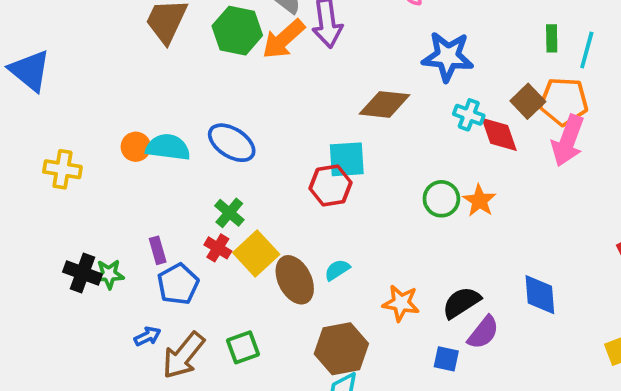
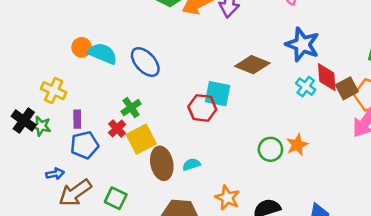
red diamond: (499, 134) -> (327, 77), moved
yellow cross: (62, 169) -> (54, 91), moved
green circle: (441, 199) -> (270, 149), moved
green square: (243, 347) -> (116, 198), turned 30

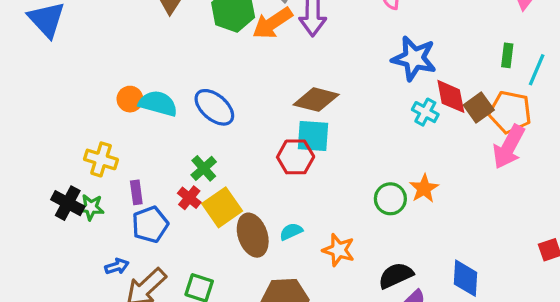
brown diamond: (252, 65) -> (316, 100), moved
orange star: (227, 198) -> (339, 250), moved

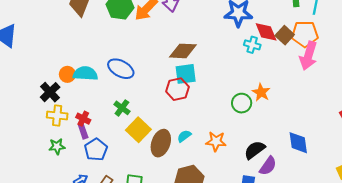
red cross: (189, 198) -> (83, 119), moved
black cross: (68, 203) -> (50, 92), moved, turned 30
brown ellipse: (253, 235) -> (161, 143), turned 50

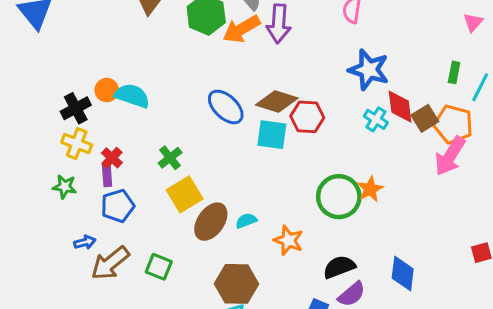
blue ellipse: (121, 69) -> (226, 107), moved
red hexagon: (177, 89) -> (307, 117), moved
green circle: (242, 103) -> (339, 197), size x1.5

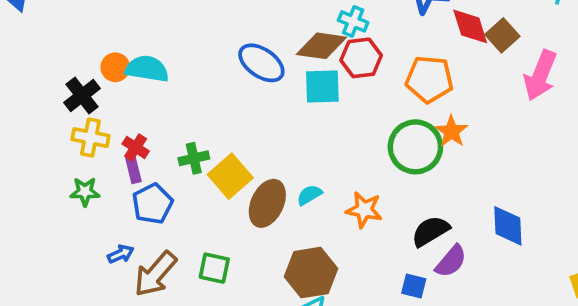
cyan cross: (376, 119) -> (353, 21), moved
orange pentagon: (453, 124) -> (429, 79), moved
green cross: (170, 158) -> (194, 158), moved, turned 35

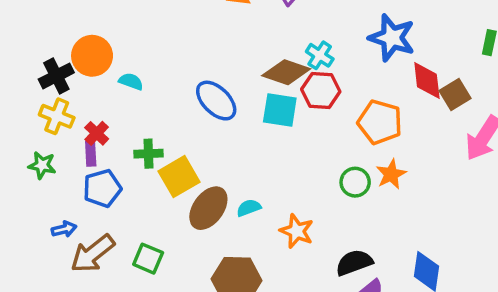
blue ellipse: (261, 63) -> (216, 101), moved
orange circle: (115, 67) -> (92, 56), size x1.5
cyan semicircle: (147, 69) -> (131, 81), moved, size x0.6
green circle: (415, 147) -> (355, 182), size x0.6

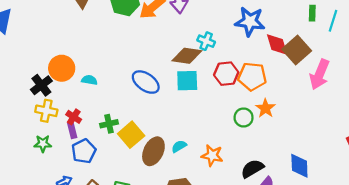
red hexagon: (321, 90) -> (226, 74), moved
brown square: (455, 94) -> (297, 50), size x1.4

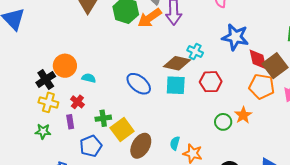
orange pentagon: (252, 76) -> (262, 86), moved
red cross: (74, 117) -> (77, 102), moved
cyan semicircle: (179, 146) -> (175, 143), moved, turned -48
blue pentagon: (84, 151) -> (91, 146), moved

